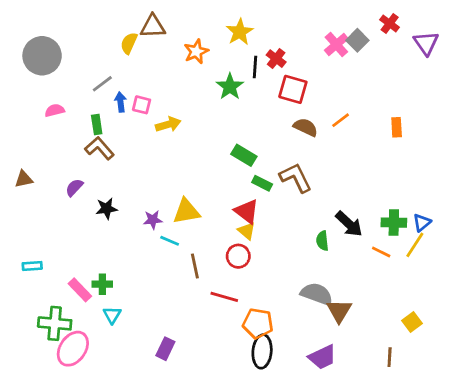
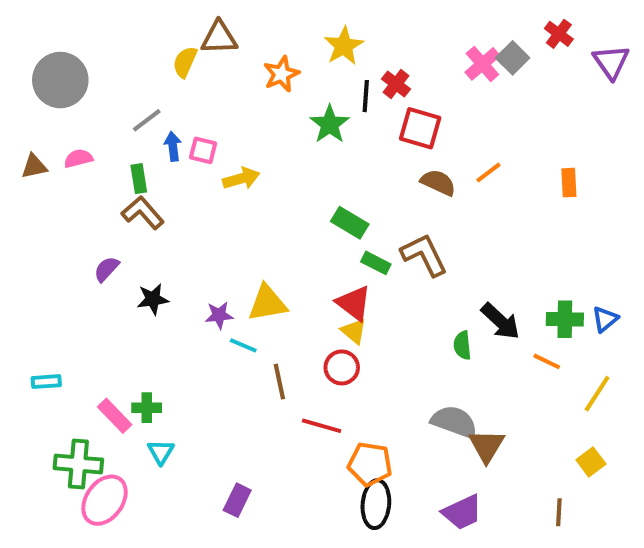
brown triangle: (24, 179) -> (34, 166), moved
yellow line: (415, 245) -> (597, 394), moved

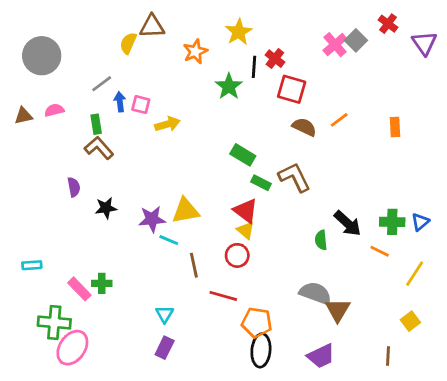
purple semicircle: (107, 269) -> (74, 187), turned 126
purple star: (219, 315) -> (152, 219), size x1.4
cyan triangle: (161, 452) -> (165, 314), moved

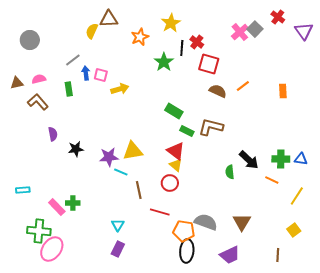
gray circle: (42, 56) -> (30, 40), size x0.7
brown L-shape: (99, 148) -> (38, 102), moved
brown L-shape: (294, 177) -> (211, 127), turned -50
blue triangle: (420, 222) -> (301, 159), turned 48
gray semicircle: (315, 293) -> (206, 222), moved

